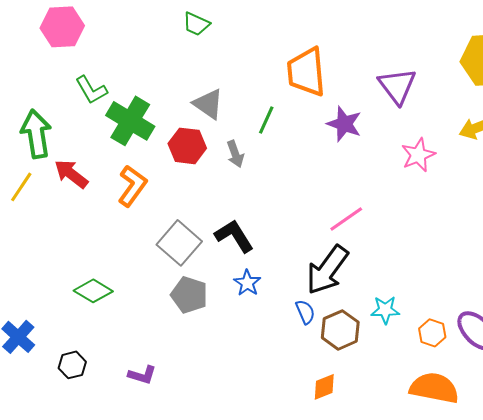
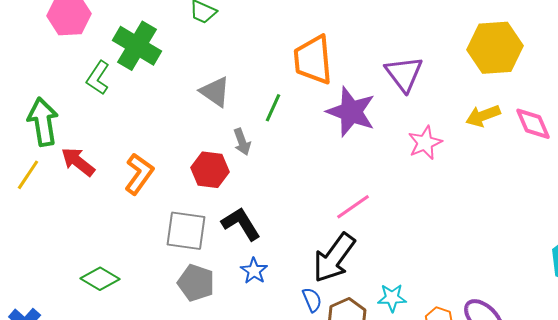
green L-shape: (91, 90) -> (98, 78), turned 64
green cross: (130, 121) -> (137, 46), moved
purple star: (344, 124) -> (351, 112), size x1.4
red hexagon: (187, 146) -> (210, 170), moved
gray square: (179, 243) -> (186, 231), turned -33

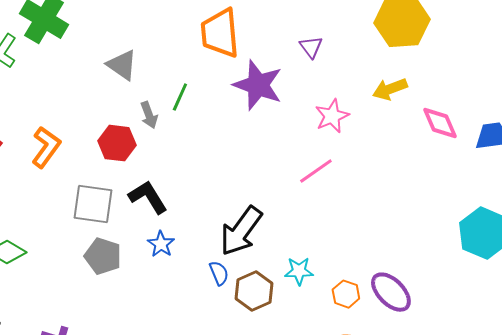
purple triangle: (404, 74) -> (311, 47), size x0.6
green line: (273, 108) -> (180, 97), moved
pink diamond: (533, 124) -> (440, 123), moved
pink line: (353, 207) -> (316, 171), moved

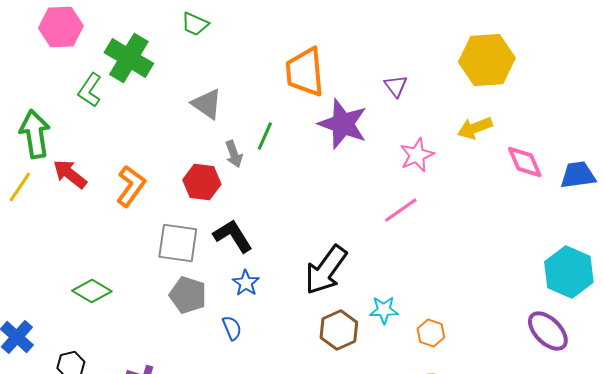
blue semicircle: (219, 273) -> (232, 328), moved
purple ellipse: (391, 292) -> (548, 331), moved

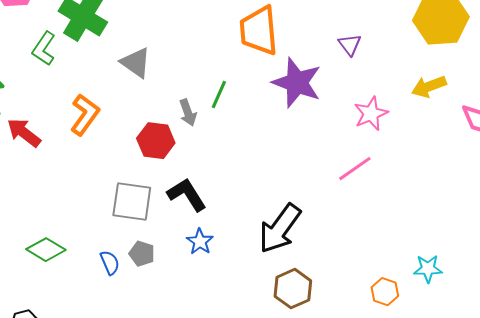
gray triangle: (207, 104) -> (136, 63), moved
orange L-shape: (131, 186) -> (85, 115), moved
gray pentagon: (188, 295) -> (142, 254), size x0.7
cyan star: (384, 310) -> (428, 269), moved
blue semicircle: (232, 328) -> (110, 263), moved

